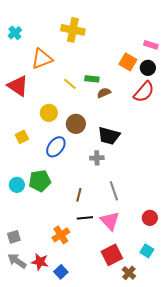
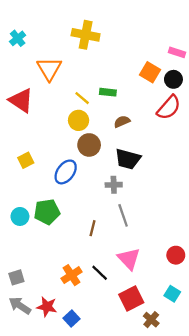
orange triangle: (42, 59) -> (49, 69), turned -40
brown semicircle: (104, 93) -> (122, 122), moved
yellow circle: (49, 113) -> (79, 120), moved
gray line: (114, 191) -> (123, 215), moved
black line: (85, 218) -> (100, 273), moved, turned 49

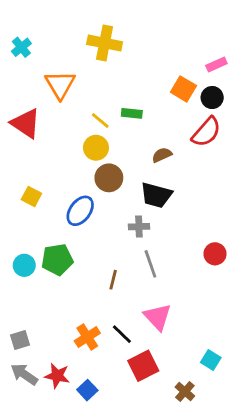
pink rectangle: (177, 52) -> (216, 65), turned -42
brown semicircle: (122, 122) -> (162, 155), moved
yellow square: (26, 160) -> (31, 196), turned -35
red circle: (176, 255) -> (215, 254), moved
red square: (131, 299) -> (143, 366), moved

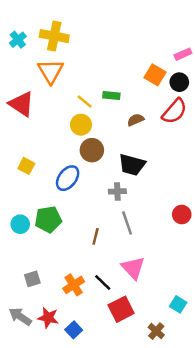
yellow cross: (105, 43) -> (54, 36), moved
brown semicircle: (162, 155) -> (136, 120), moved
gray square: (20, 340) -> (32, 279), moved

